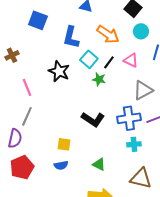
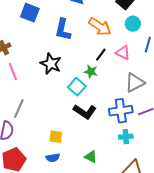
cyan square: (89, 59) -> (77, 87), moved
pink line: (27, 87) -> (13, 72), moved

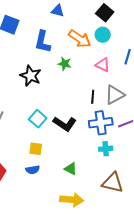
cyan circle: (133, 24) -> (103, 35), moved
black line: (101, 55) -> (93, 97), moved, turned -32
green star: (91, 72) -> (65, 64), moved
cyan square: (77, 87) -> (38, 119), moved

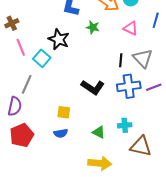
gray triangle: (115, 95) -> (143, 58), turned -45
cyan square: (38, 119) -> (42, 58), moved
cyan cross: (106, 149) -> (125, 125), moved

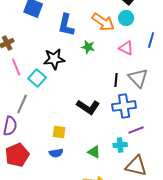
black star: (59, 39) -> (54, 59), turned -30
purple line: (154, 87) -> (136, 130), moved

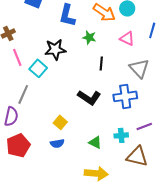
black line: (116, 80) -> (101, 63), moved
purple line: (136, 130) -> (144, 126), moved
yellow square: (59, 132) -> (60, 122), turned 32

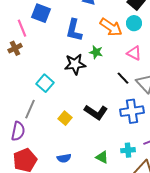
black star: (55, 49) -> (75, 64), moved
pink line: (17, 57) -> (22, 28), moved
black line: (101, 63) -> (123, 78), moved, turned -48
yellow square: (60, 122) -> (65, 118), moved

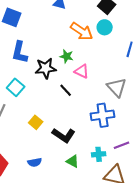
blue L-shape: (74, 30) -> (20, 52), moved
pink triangle: (134, 53) -> (82, 71), moved
black line: (123, 78) -> (66, 90), moved
black L-shape: (96, 112) -> (64, 135), moved

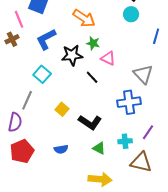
orange arrow: (82, 31) -> (84, 18), moved
blue L-shape: (20, 52) -> (46, 39), turned 50
purple line: (122, 145) -> (148, 132), turned -35

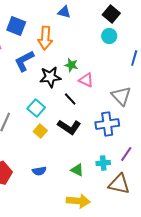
orange arrow: (84, 18) -> (45, 38), moved, turned 60
cyan square: (42, 74) -> (36, 108), moved
black L-shape: (90, 122) -> (69, 127), moved

